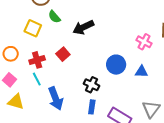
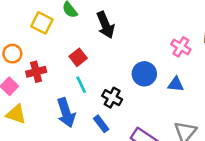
black arrow: (83, 27) -> (105, 25), turned -90
red cross: (37, 60) -> (36, 72), moved
cyan line: (37, 79) -> (81, 85), moved
blue rectangle: (92, 107) -> (101, 124), moved, turned -48

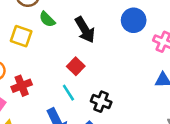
red square: (78, 57) -> (76, 66), moved
blue circle: (144, 74) -> (134, 20), moved

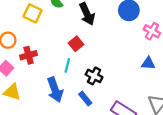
cyan line: (68, 93) -> (67, 65), turned 40

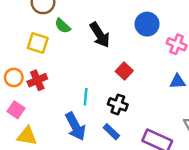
red square: (76, 44) -> (124, 71), moved
red cross: (29, 55) -> (37, 80), moved

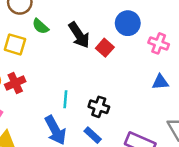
red square: (124, 71) -> (105, 48), moved

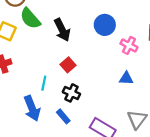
green semicircle: (40, 26) -> (30, 18), size x1.5
red square: (105, 48) -> (68, 65), moved

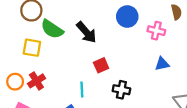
red square: (68, 65) -> (101, 65), turned 32
black cross: (71, 93) -> (121, 90), moved

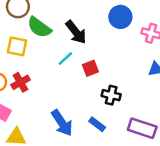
cyan line: (82, 89) -> (65, 59), moved, turned 48

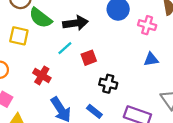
black arrow: (76, 32) -> (75, 23), turned -60
red cross: (21, 82) -> (42, 75), moved, turned -30

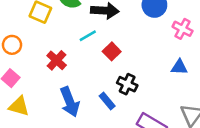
red square: (89, 58) -> (112, 51), turned -35
blue rectangle: (94, 111) -> (107, 101), moved

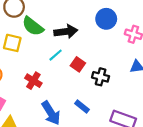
black cross: (127, 84) -> (101, 77), moved

